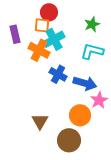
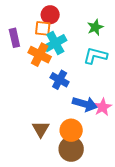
blue arrow: (85, 83) -> (85, 104), moved
orange circle: (80, 115) -> (71, 130), moved

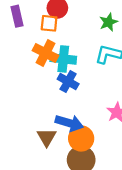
purple rectangle: (14, 38) -> (17, 16), moved
cyan cross: (55, 43) -> (63, 59), moved, turned 35
blue arrow: (85, 104) -> (69, 123), moved

